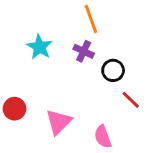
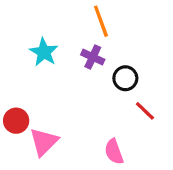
pink triangle: (59, 122) -> (44, 142), moved

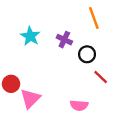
orange line: (101, 21) -> (94, 18), moved
pink semicircle: (114, 152) -> (79, 105), turned -66

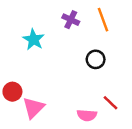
purple cross: (64, 40) -> (71, 20), moved
red line: (101, 77) -> (110, 103), moved

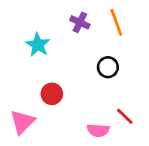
red circle: (12, 92) -> (52, 94), moved
pink triangle: (34, 108) -> (22, 122), moved

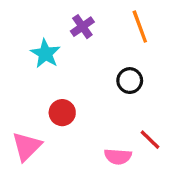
purple cross: (80, 22) -> (82, 27), moved, turned 30

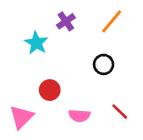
orange line: (140, 27) -> (112, 21), turned 60
pink semicircle: (118, 156) -> (79, 116), moved

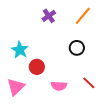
cyan star: (36, 43) -> (20, 50), moved

